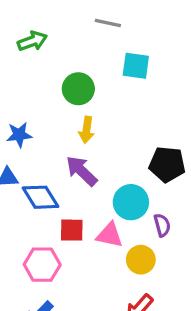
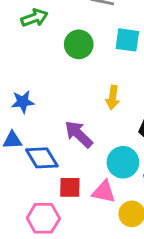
green circle: (78, 89) -> (79, 44), moved
yellow arrow: (87, 130) -> (113, 97), moved

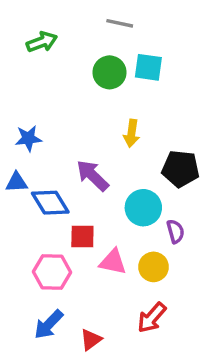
green circle: (79, 44) -> (110, 72), moved
pink triangle: (104, 192) -> (113, 262), moved

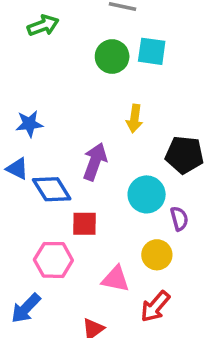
purple arrow: (93, 176) -> (95, 162), turned 66
blue triangle: (16, 182) -> (17, 169), turned 30
pink triangle: (113, 262) -> (116, 279), moved
blue arrow: (49, 324) -> (26, 308), moved

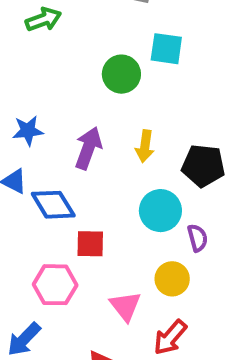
green circle: (112, 57) -> (121, 74), moved
yellow arrow: (134, 119) -> (145, 146), moved
purple arrow: (95, 162) -> (88, 148), moved
pink triangle: (116, 279) -> (125, 306), turned 40

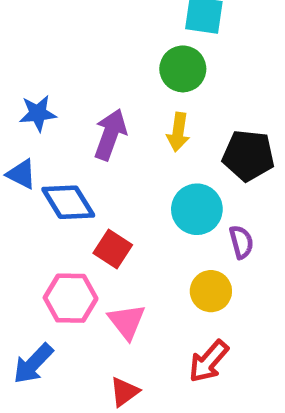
green circle: (121, 74) -> (183, 69), moved
red square: (90, 244) -> (113, 249), turned 32
pink triangle: (125, 306) -> (127, 322), moved

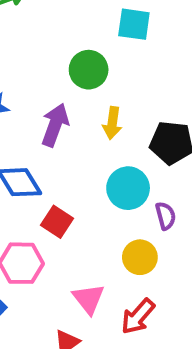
green circle: (183, 69) -> (89, 70), moved
pink triangle: (127, 322) -> (89, 299), moved

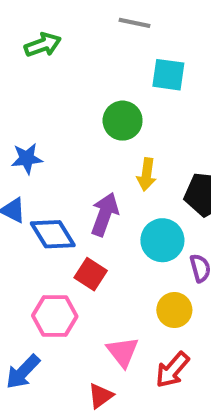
purple arrow: (55, 125) -> (105, 214), moved

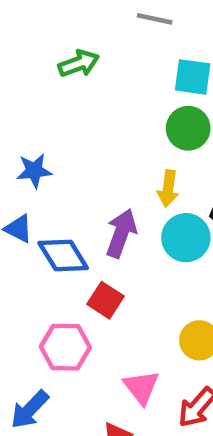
green arrow: (43, 45) -> (79, 64), moved
green circle: (123, 121) -> (188, 128), moved
cyan circle: (162, 240) -> (186, 238), moved

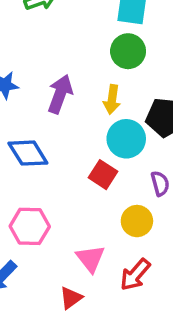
purple arrow: (121, 233) -> (60, 94), moved
red square: (106, 300) -> (103, 175), moved

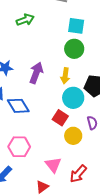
yellow circle: (137, 221) -> (73, 136), moved

